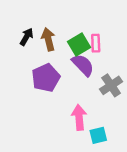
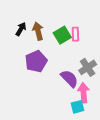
purple semicircle: (83, 65) -> (69, 79), moved
pink arrow: (79, 117) -> (84, 93), moved

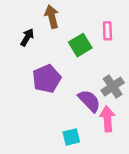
brown arrow: (38, 31) -> (52, 17), moved
pink rectangle: (75, 34) -> (107, 31), moved
cyan square: (77, 107) -> (71, 137), moved

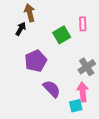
brown arrow: (52, 17) -> (30, 13), moved
purple semicircle: (89, 101) -> (52, 89), moved
cyan square: (71, 137) -> (76, 106), moved

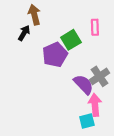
purple pentagon: (36, 61) -> (55, 55), moved
purple semicircle: (52, 89) -> (83, 84), moved

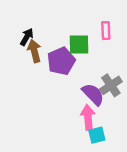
brown arrow: (34, 15) -> (34, 51), moved
green square: (71, 40) -> (79, 45), turned 30
pink arrow: (95, 105) -> (88, 117), moved

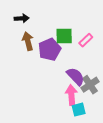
pink rectangle: (106, 31) -> (86, 40), moved, turned 48
black arrow: (27, 37) -> (22, 18), moved, turned 56
gray cross: (111, 85) -> (90, 85), moved

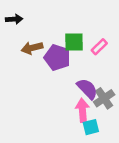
black arrow: (22, 18) -> (14, 19), moved
brown arrow: (28, 41) -> (32, 48), turned -90
purple pentagon: (50, 49) -> (57, 58), turned -30

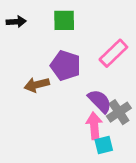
green square: (74, 42) -> (64, 20), moved
pink rectangle: (99, 47) -> (113, 53), size x1.5
brown arrow: (32, 48) -> (37, 85), moved

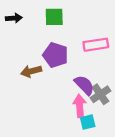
pink rectangle: (113, 53) -> (96, 45), turned 35

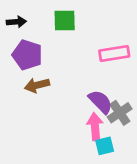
purple pentagon: (55, 55) -> (27, 55), moved

